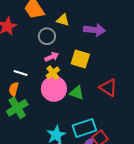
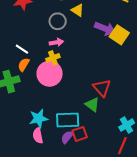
yellow square: (80, 59) -> (119, 35), moved
orange semicircle: (14, 89) -> (24, 65), moved
green triangle: (77, 93) -> (92, 105), moved

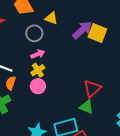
purple arrow: (105, 29) -> (82, 30), turned -50
pink circle: (50, 74) -> (38, 86), size x0.6
red triangle: (102, 88) -> (92, 89), turned 42

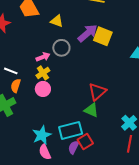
gray circle: (34, 33) -> (61, 48), moved

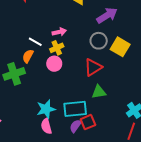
yellow square: (103, 36) -> (120, 47), moved
gray circle: (61, 48) -> (99, 41), moved
white line: (11, 71) -> (35, 42), moved
red triangle: (97, 92) -> (93, 67), moved
green triangle: (91, 110) -> (99, 92), turned -42

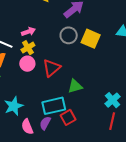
red triangle: (93, 67) -> (52, 68), moved
cyan star: (46, 109) -> (14, 106), moved
purple semicircle: (75, 126) -> (45, 123), moved

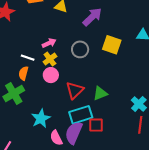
gray circle: (69, 35) -> (80, 49), moved
red triangle: (52, 68) -> (75, 90), moved
red square: (68, 117) -> (96, 125), turned 35
purple semicircle: (45, 123) -> (74, 133), size x1.6

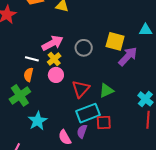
purple arrow: (92, 17) -> (128, 56), moved
pink arrow: (49, 43) -> (52, 43), size x1.5
cyan star: (41, 118) -> (38, 121), moved
purple semicircle: (74, 133) -> (82, 131), size x0.6

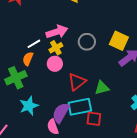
white line: (32, 59) -> (34, 44), turned -56
purple semicircle: (82, 131) -> (61, 113), moved, size x1.5

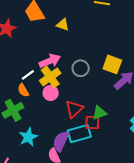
yellow cross: (56, 48) -> (50, 77), size x1.5
orange semicircle: (28, 59) -> (23, 90), turned -48
red square: (94, 119) -> (92, 122), moved

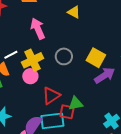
yellow triangle: (63, 25) -> (74, 12), moved
pink arrow: (50, 61) -> (38, 29), moved, turned -100

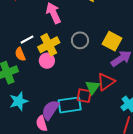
red triangle: (51, 96) -> (106, 82), moved
green triangle: (76, 103) -> (93, 87), turned -42

